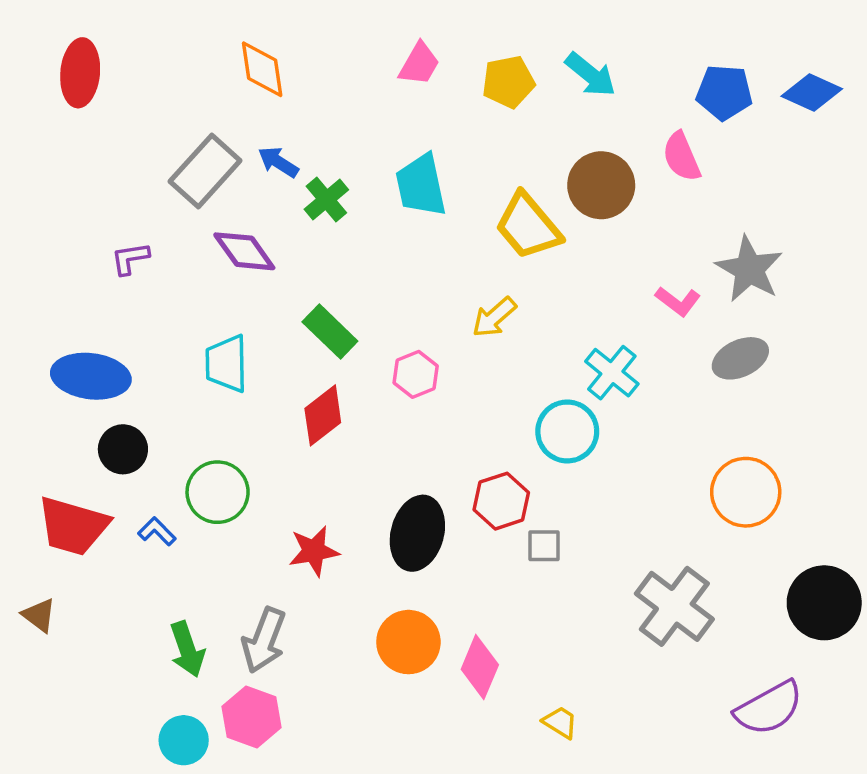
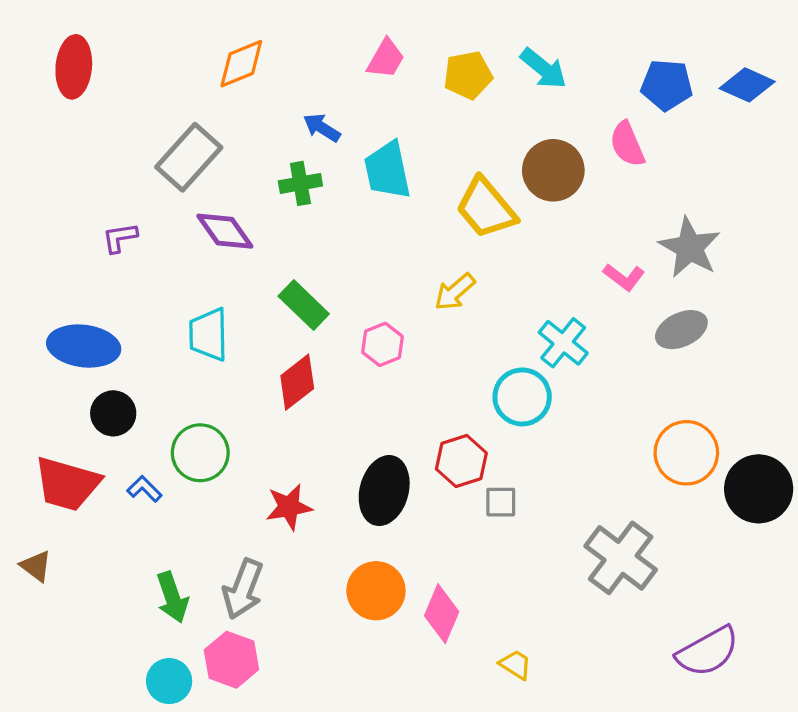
orange diamond: (262, 69) -> (241, 64), turned 76
blue arrow: (278, 162) -> (322, 128), moved
green cross: (326, 200) -> (300, 183), turned 30
black circle: (824, 603) -> (759, 489), moved

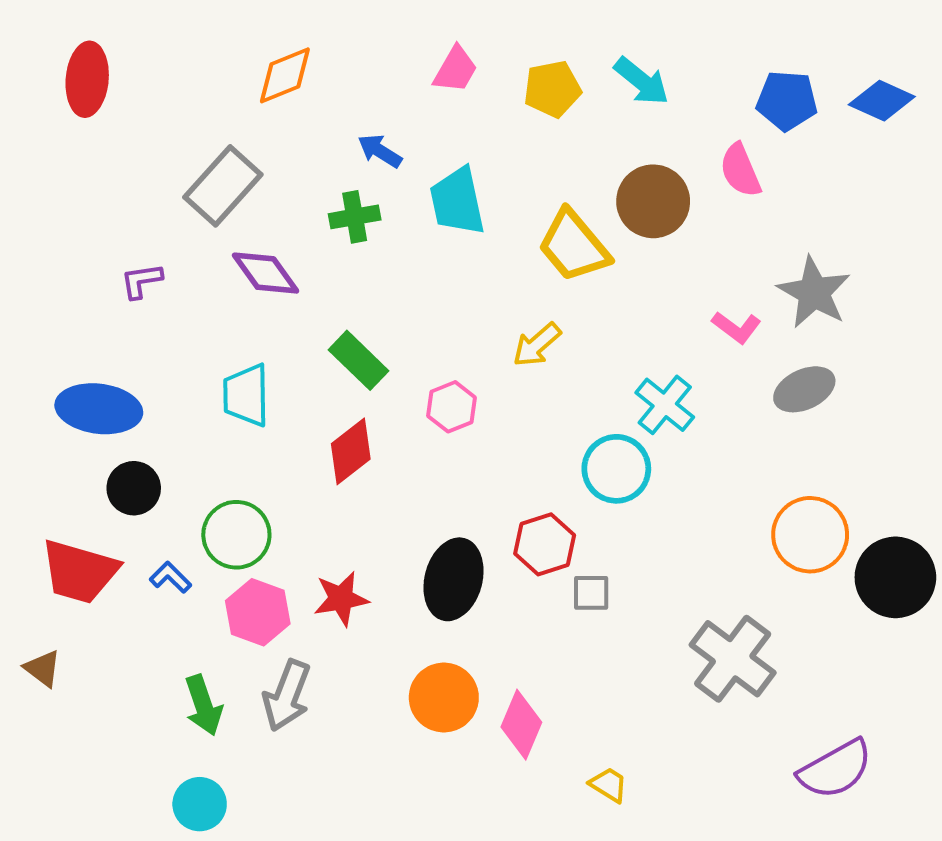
pink hexagon: (231, 660) -> (258, 612), moved

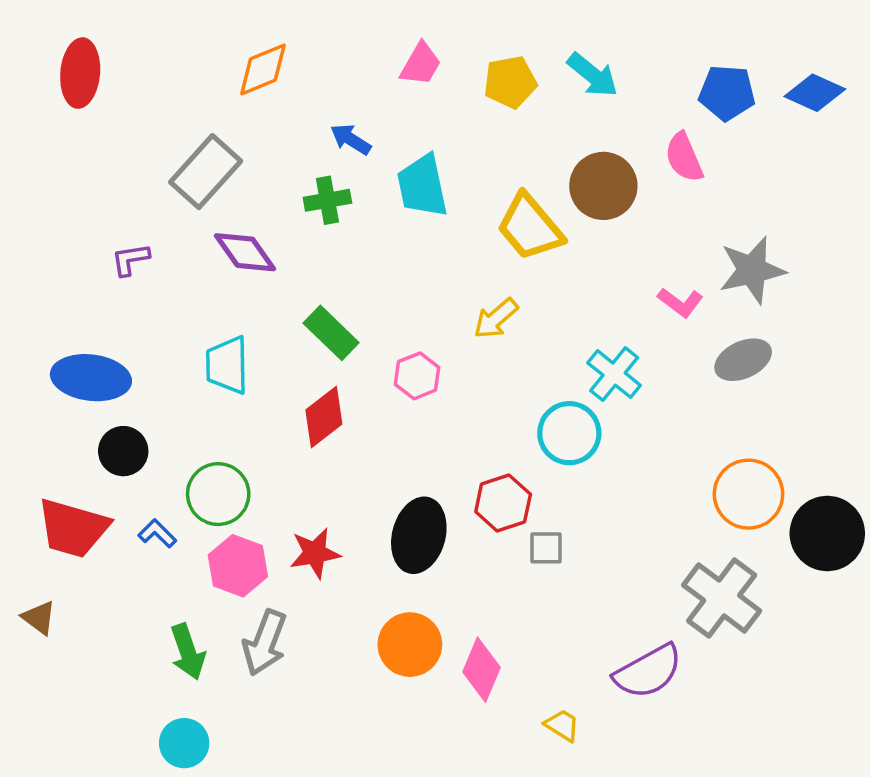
gray star: (814, 292) -> (752, 270), turned 30
gray cross: (733, 659) -> (722, 598), moved
purple semicircle: (835, 769) -> (648, 671), moved

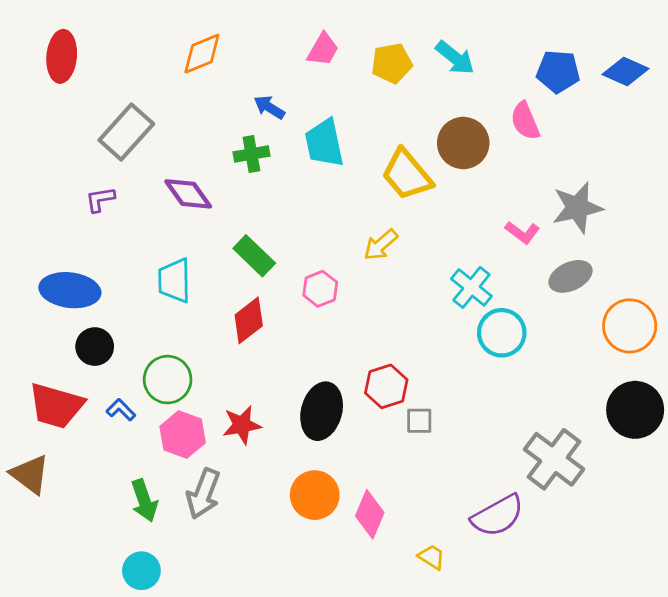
gray rectangle: (206, 172) -> (126, 132), moved
cyan circle: (569, 433) -> (502, 333), moved
orange circle: (748, 494) -> (630, 326), moved
brown triangle: (39, 618) -> (30, 474), size x1.5

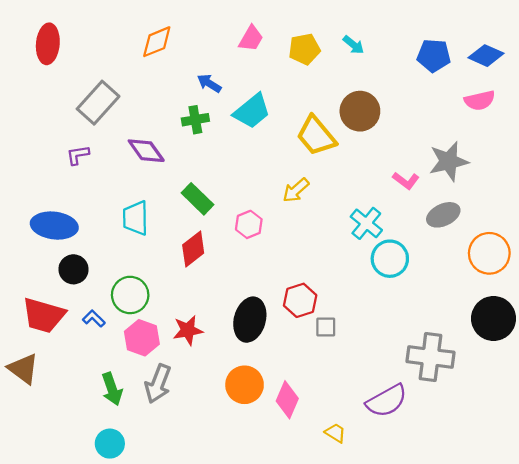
cyan arrow: (455, 58) -> (354, 45), size x0.7
pink semicircle: (525, 121) -> (480, 100), moved, turned -80
cyan trapezoid: (324, 143) -> (252, 111), turned -117
gray cross: (554, 459) -> (430, 357), turned -30

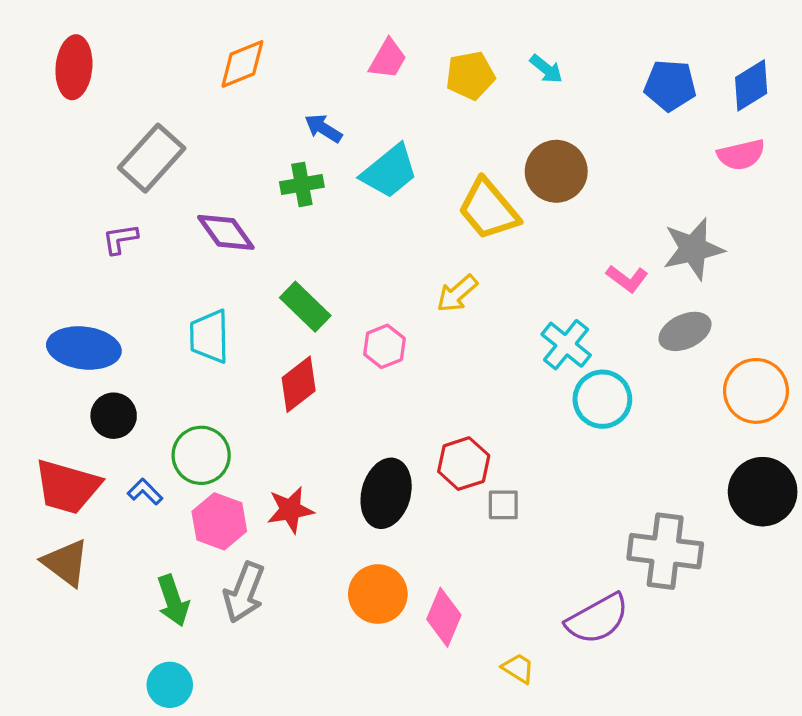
blue diamond: (486, 56) -> (751, 85), turned -56
brown triangle: (23, 369) -> (66, 563), moved

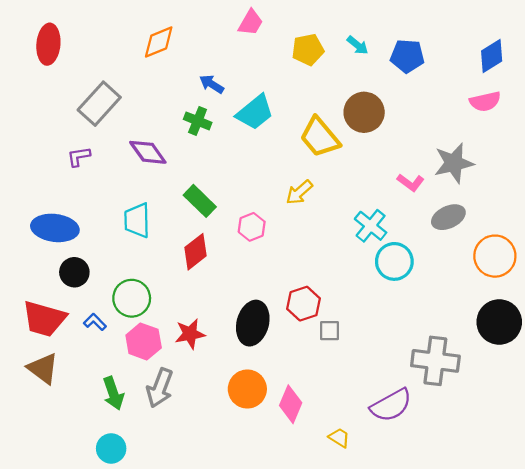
pink trapezoid: (388, 59) -> (251, 23), moved
blue pentagon: (670, 85) -> (407, 56), moved
green cross: (302, 184) -> (198, 121), turned 32

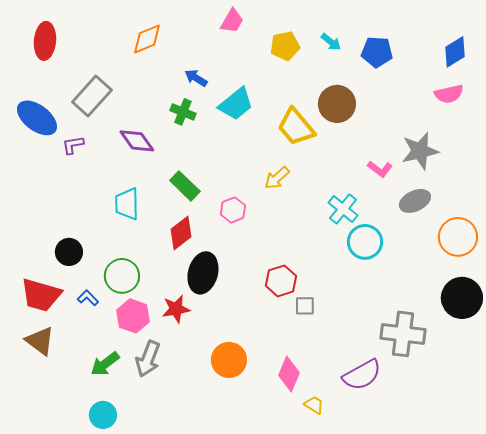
blue ellipse: (55, 228) -> (37, 118), moved, turned 30
black ellipse: (253, 323) -> (203, 273), moved
green arrow: (113, 393) -> (105, 364), turned 72
pink diamond: (291, 404) -> (289, 374), moved

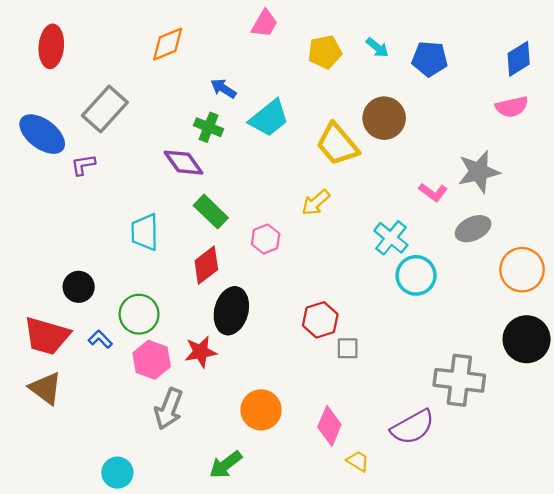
purple diamond: (137, 141) -> (184, 163), moved
green arrow: (105, 364) -> (226, 465), moved

